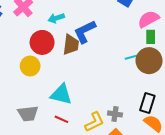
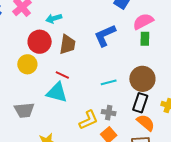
blue L-shape: (85, 32) -> (105, 35), moved
cyan line: (133, 57) -> (109, 82), moved
brown circle: (149, 61) -> (142, 79), moved
red line: (61, 119) -> (62, 75), moved

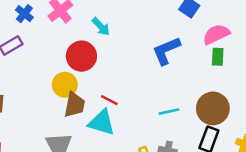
cyan arrow: (54, 18) -> (101, 27), turned -119
brown trapezoid: (67, 44) -> (75, 105), moved

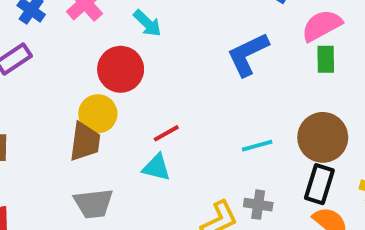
red line: (109, 100) -> (166, 133), turned -54
brown trapezoid: (75, 105) -> (85, 142), moved
cyan triangle: (102, 122) -> (156, 168), size x0.7

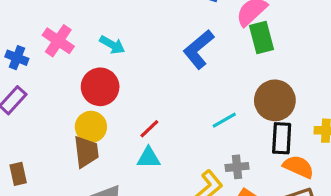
green rectangle: (326, 59) -> (262, 38), size x1.4

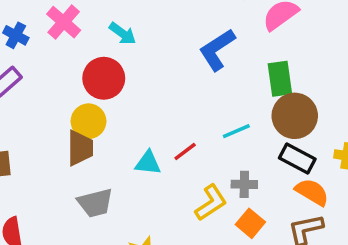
green rectangle: (262, 38) -> (280, 79), moved
red line: (149, 129) -> (185, 152), moved
black rectangle: (282, 138) -> (297, 158), turned -72

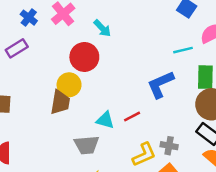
blue L-shape: (217, 50) -> (160, 84), moved
cyan line: (236, 131) -> (183, 50), moved
gray trapezoid: (95, 203) -> (87, 145), moved

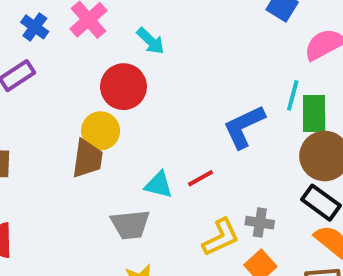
cyan line: (183, 50) -> (293, 95), moved, turned -60

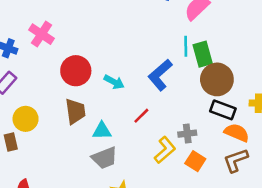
cyan arrow: (151, 41) -> (114, 82), moved
yellow circle: (101, 131) -> (26, 119), moved
brown trapezoid: (87, 159) -> (75, 111), moved
cyan triangle: (159, 185) -> (102, 131), moved

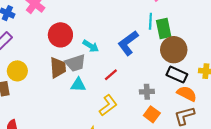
yellow L-shape: (165, 150) -> (108, 105), moved
gray trapezoid: (105, 158) -> (75, 63), moved

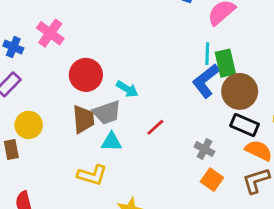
blue L-shape: (128, 43) -> (206, 81), moved
gray cross: (147, 92) -> (205, 149), turned 32
yellow L-shape: (108, 105) -> (92, 175), moved, turned 55

